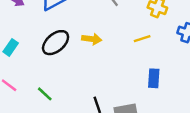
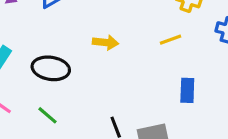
black ellipse: (56, 43) -> (51, 68), moved, turned 52

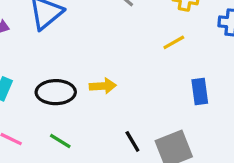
yellow arrow: (106, 42) -> (103, 86), moved

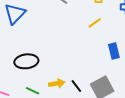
yellow arrow: (103, 86) -> (57, 83), moved

